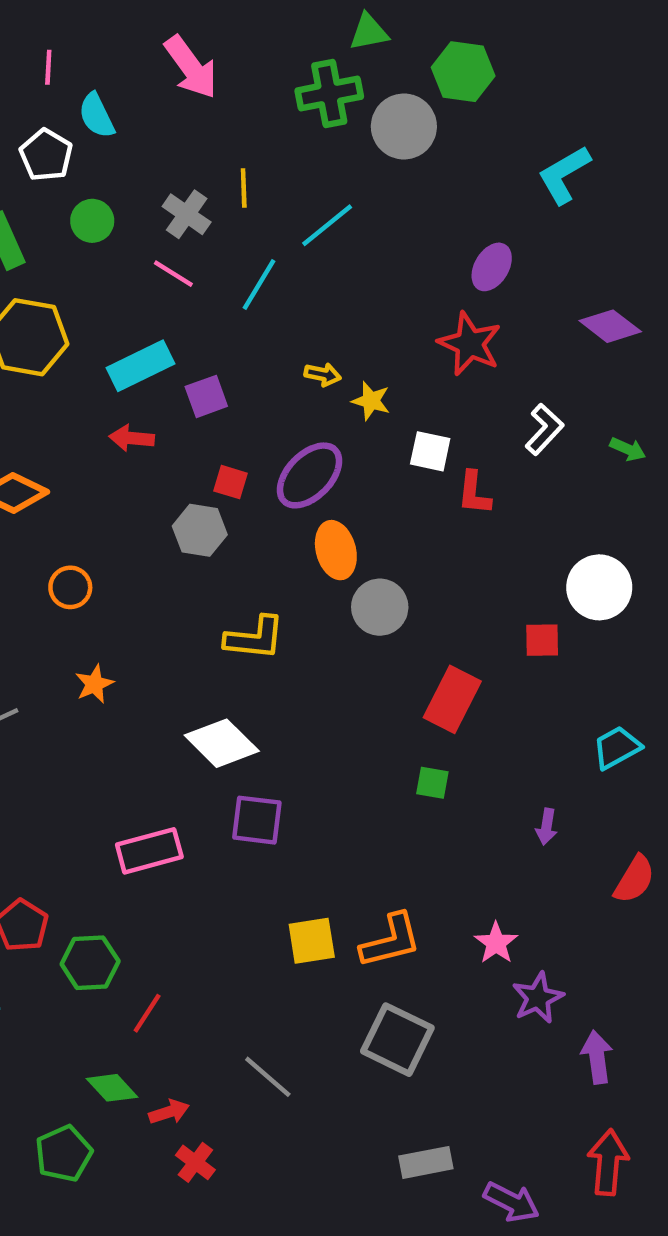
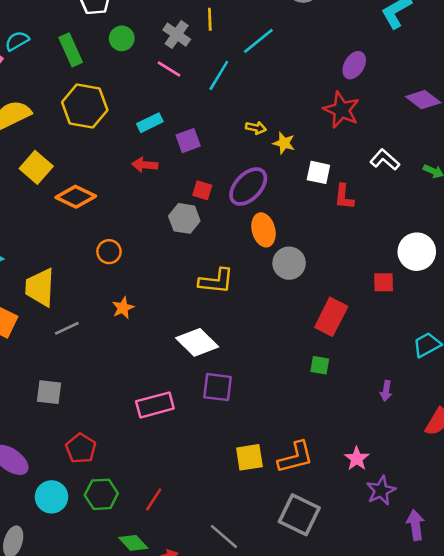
cyan rectangle: (141, 366) -> (150, 123), size x0.7
white L-shape: (544, 429) -> (385, 160), turned -92
green hexagon: (90, 963) -> (101, 494), moved

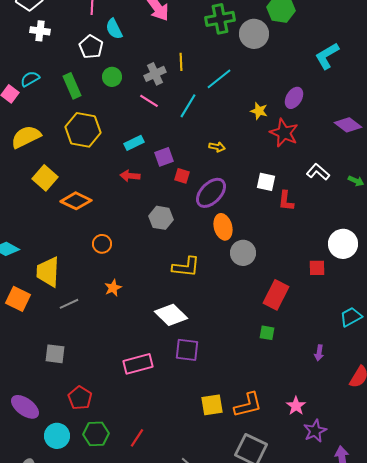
gray cross: (177, 35) -> (155, 74), turned 30
yellow star: (284, 143) -> (259, 111), moved
red square: (202, 190) -> (182, 176), moved

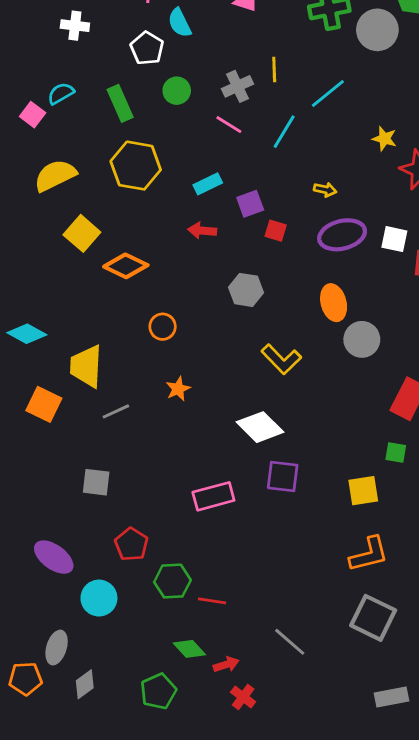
purple ellipse: (211, 193) -> (342, 235), moved, turned 32
yellow L-shape: (186, 267) -> (281, 359), turned 40
yellow square: (212, 405) -> (363, 491), moved
green hexagon: (96, 434) -> (172, 581), moved
red line: (137, 438) -> (212, 601), turned 66

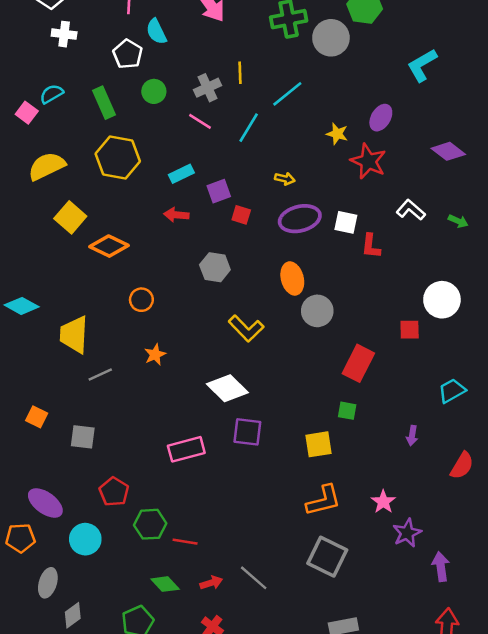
orange square: (44, 404) -> (37, 417), moved, size x0.7
red arrow: (226, 664) -> (211, 583), moved
orange pentagon: (25, 679) -> (20, 538), moved

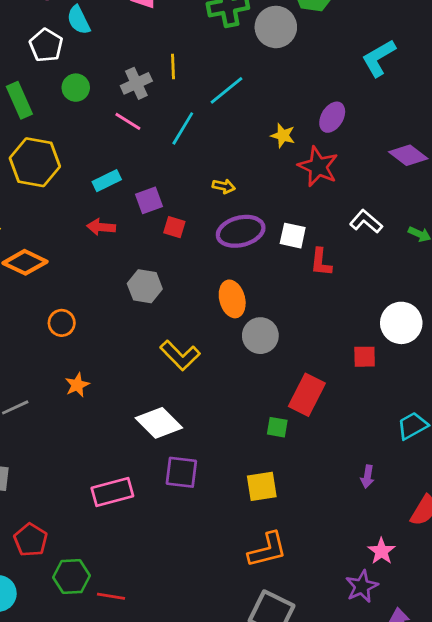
green square: (347, 411) -> (277, 427), moved
pink star: (383, 502) -> (382, 551), moved

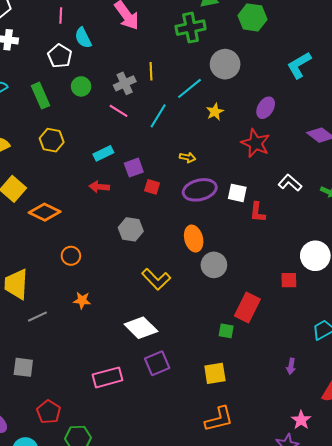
gray circle: (276, 27) -> (225, 64), moved
yellow star: (283, 135) -> (215, 112), moved, turned 30
yellow hexagon: (35, 162) -> (52, 140), size x0.7
orange star: (77, 385) -> (82, 300), turned 30
purple square: (181, 472) -> (157, 363), turned -30

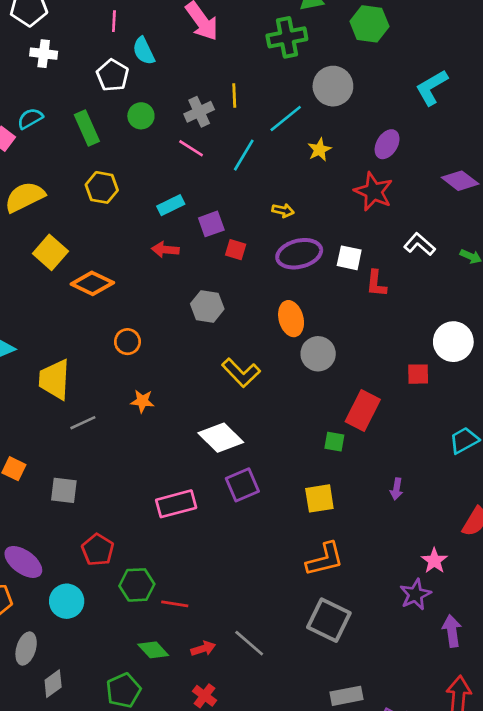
purple arrow: (291, 366) -> (397, 489), moved

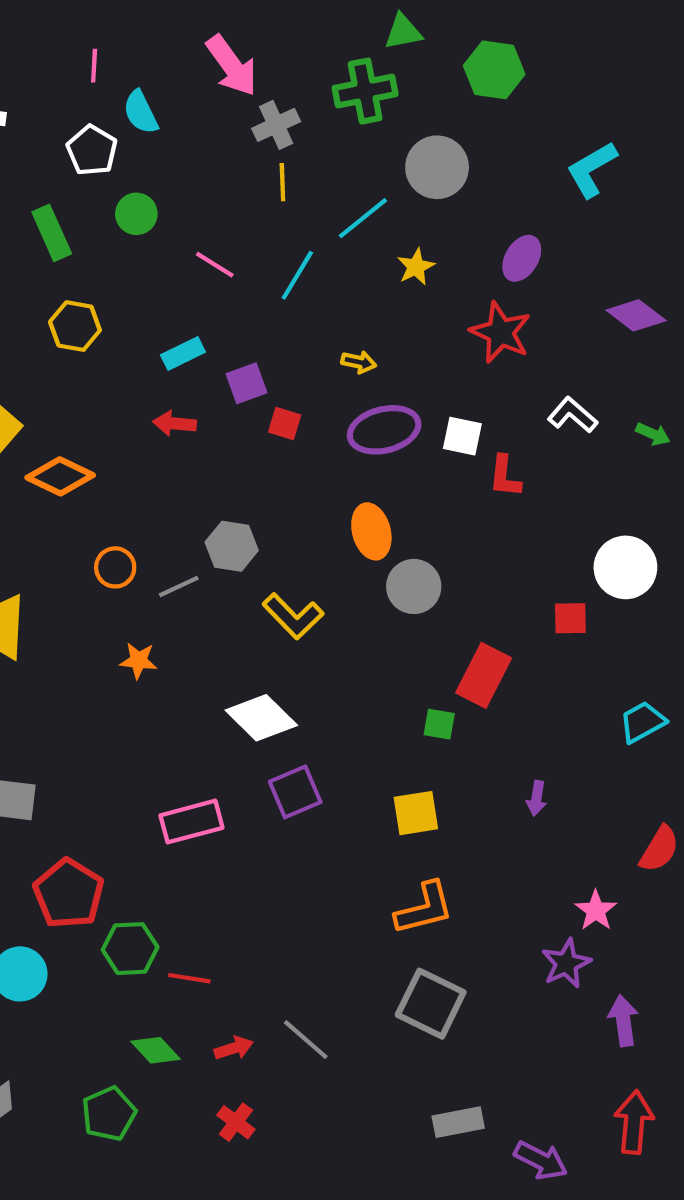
gray cross: (199, 112) -> (276, 125), moved
gray hexagon: (207, 306) -> (232, 546), moved
gray line: (83, 423) -> (179, 586), moved
red pentagon: (98, 550) -> (69, 894), size x1.4

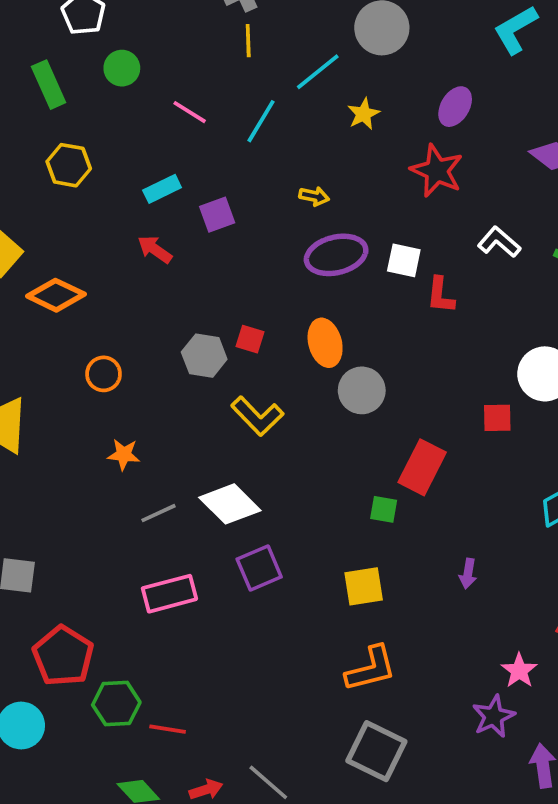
red arrow: (174, 423) -> (155, 249), turned 30
red square: (285, 423) -> (250, 339), moved
gray line: (179, 586) -> (158, 513), moved

